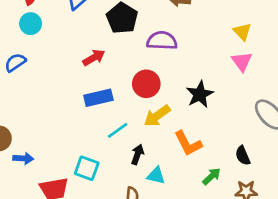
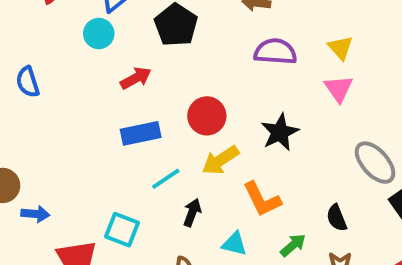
cyan circle: (31, 24) -> (99, 34), moved
purple semicircle: (162, 41) -> (275, 52), moved
blue semicircle: (15, 63) -> (28, 82), turned -75
cyan triangle: (156, 176) -> (234, 244), moved

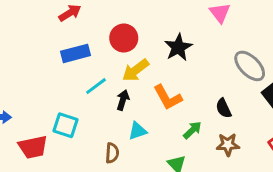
black arrow: (192, 213) -> (123, 100), moved
cyan triangle: (234, 244) -> (138, 131), moved, turned -30

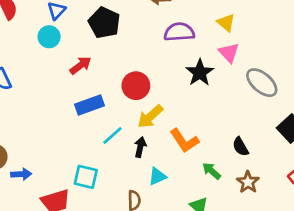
black star: (178, 47) -> (200, 73), moved
gray ellipse: (250, 66) -> (262, 83), moved
green arrow: (192, 130) -> (212, 171), turned -90
brown star: (228, 144) -> (248, 182), turned -30

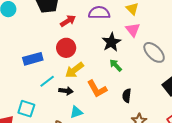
red arrow: (80, 65) -> (68, 21), moved
black arrow: (140, 147) -> (66, 91), turned 80
black semicircle: (240, 147) -> (127, 96), moved, turned 32
green arrow: (212, 171) -> (116, 65), moved

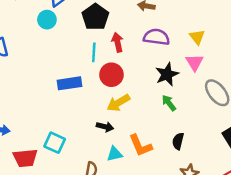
red arrow: (68, 21) -> (117, 42), turned -77
cyan line: (47, 81) -> (94, 52), moved, turned -56
orange L-shape: (97, 89) -> (140, 145), moved

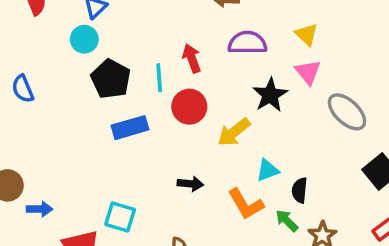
black pentagon: (95, 17) -> (111, 79), moved
yellow arrow: (118, 103) -> (234, 132), moved
green arrow: (169, 103) -> (287, 221), moved
cyan triangle: (115, 154) -> (268, 170), moved

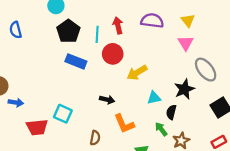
black star: (270, 95) -> (184, 89), moved
blue rectangle: (130, 128) -> (76, 61), turned 30
orange L-shape: (246, 204) -> (124, 124), moved

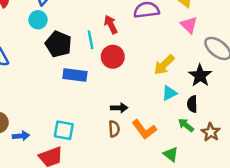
yellow arrow: (137, 73) -> (164, 65), moved
cyan square: (63, 114) -> (64, 130), moved
brown semicircle: (95, 138) -> (114, 129), moved

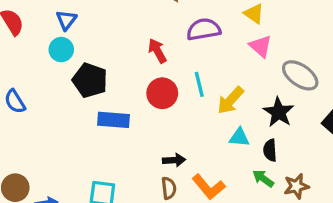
cyan line: (91, 40) -> (199, 84), moved
cyan triangle: (169, 93) -> (239, 137), turned 35
brown star: (211, 132) -> (296, 186), turned 30

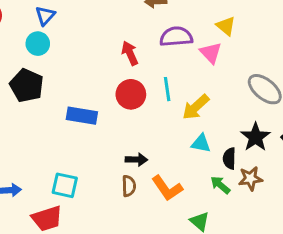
pink triangle: (261, 46) -> (211, 53), moved
black pentagon: (90, 80) -> (27, 85), moved
black star: (279, 112) -> (255, 137), moved
brown star: (296, 186) -> (250, 179), moved

